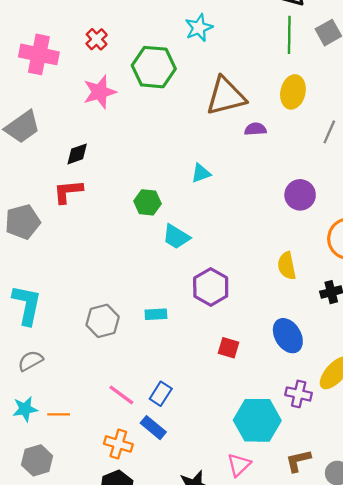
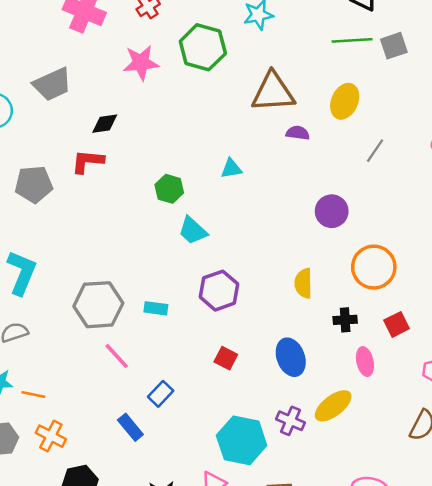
green line: (289, 35) -> (352, 40), turned 75
gray hexagon: (103, 321) -> (98, 305), size x1.4
blue rectangle: (161, 394) -> (161, 394), moved
pink line: (121, 395) -> (117, 356), moved
orange cross: (118, 444) -> (51, 436), moved

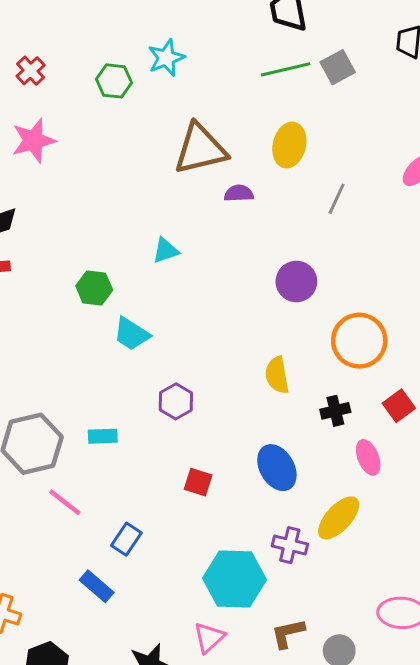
green hexagon: (203, 47) -> (114, 81), moved, size x0.6
purple hexagon: (219, 291) -> (176, 401), size x0.7

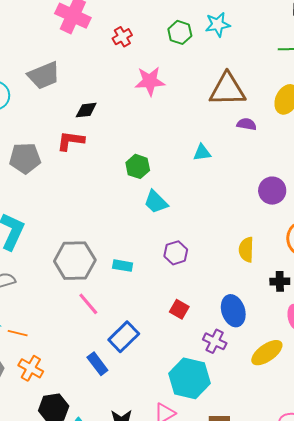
red cross: (31, 71) -> (122, 37), moved
pink star: (34, 141) -> (150, 81), moved
cyan triangle: (166, 250) -> (202, 153), moved
blue rectangle: (126, 539) -> (124, 337), size x1.4
purple cross: (290, 545) -> (215, 341), moved

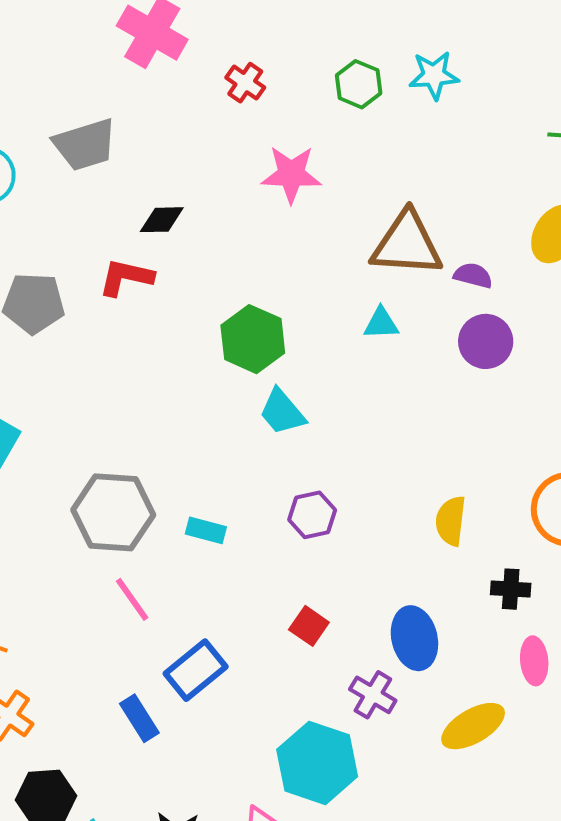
red cross: (122, 37) -> (245, 83), turned -30
brown triangle: (227, 90) -> (407, 244), moved
green hexagon: (138, 166) -> (253, 339), size x1.4
purple circle: (272, 191) -> (486, 341), moved

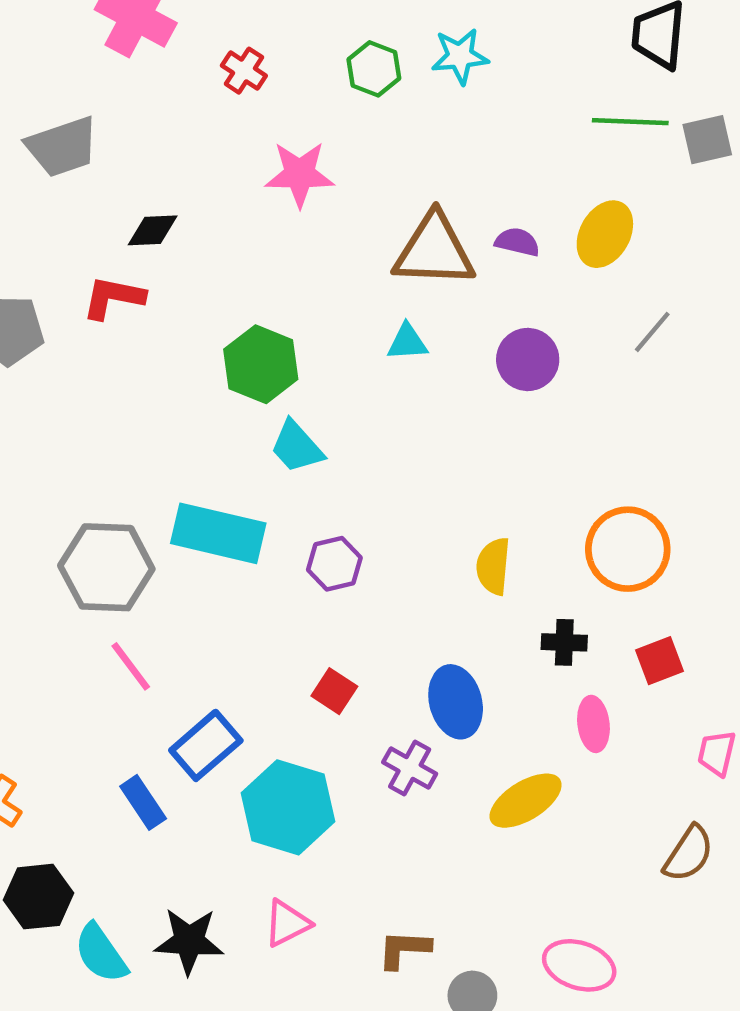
purple semicircle: (473, 275) -> (517, 242), moved
cyan rectangle: (206, 530) -> (218, 533), moved, size x2.0
cyan hexagon: (317, 763) -> (288, 807), moved

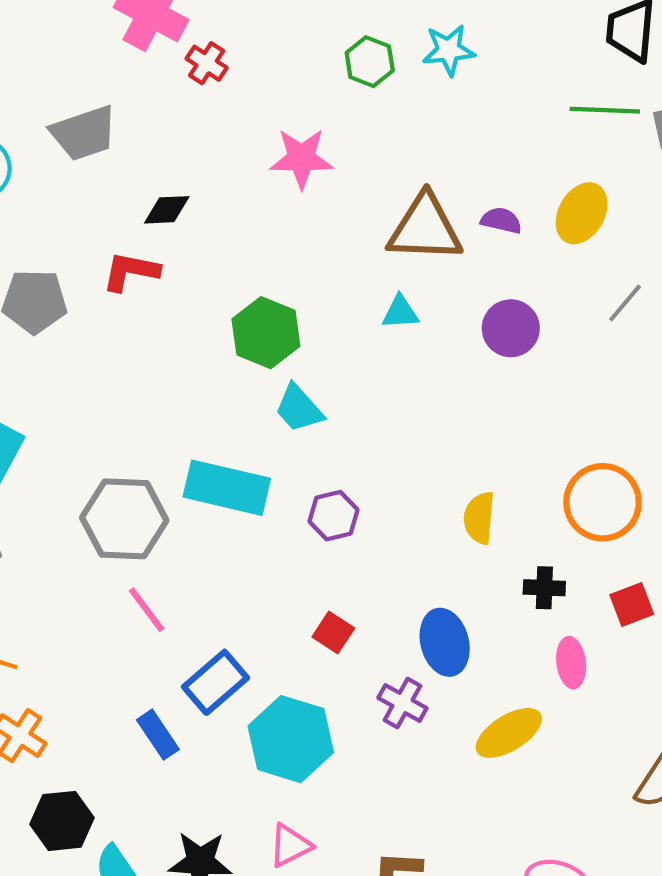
red cross: (244, 71) -> (207, 63), moved

